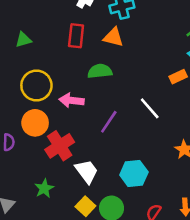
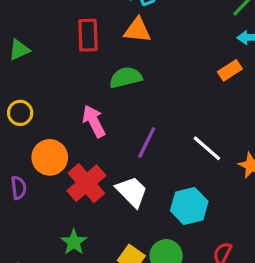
yellow circle: (36, 85) -> (20, 113), moved, size x0.6
pink arrow: (72, 100) -> (94, 121), turned 65
white line: (150, 108) -> (207, 148), moved
white trapezoid: (87, 171) -> (132, 192), moved

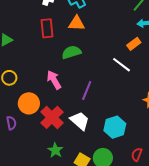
white line: (207, 148) -> (122, 65), moved
green star: (74, 242) -> (55, 150), moved

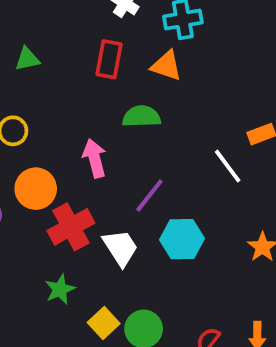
cyan hexagon: (115, 127) -> (182, 239), moved

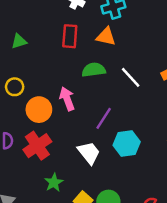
white line: (228, 166) -> (131, 77), moved
orange circle: (36, 189) -> (39, 110), moved
red cross: (71, 227) -> (37, 146), moved

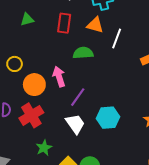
green triangle: (19, 41) -> (27, 19), moved
white line: (131, 77) -> (117, 39), moved, turned 60
purple line: (104, 118) -> (78, 97), moved

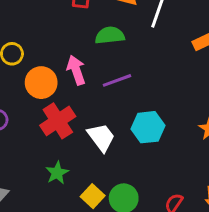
purple line: (78, 97) -> (117, 80), moved, turned 36
red cross: (31, 115) -> (58, 121), moved

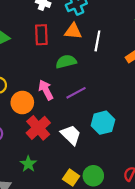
green star: (57, 173) -> (28, 164), moved

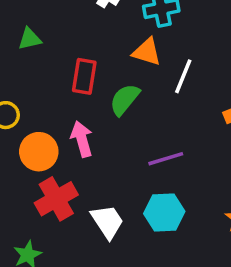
red rectangle: (41, 35) -> (84, 76), moved
green semicircle: (66, 62) -> (125, 99), turned -48
purple line: (76, 93) -> (166, 159), moved

